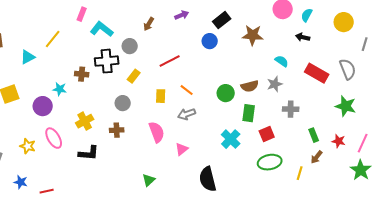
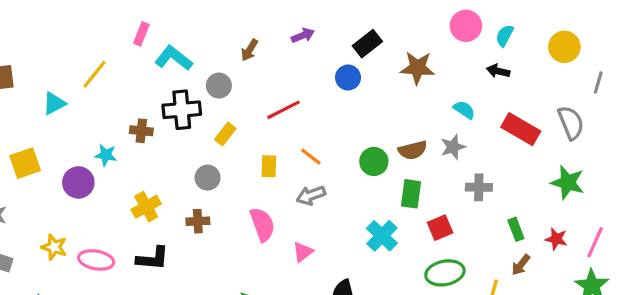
pink ellipse: (54, 138) -> (96, 260), moved, turned -50

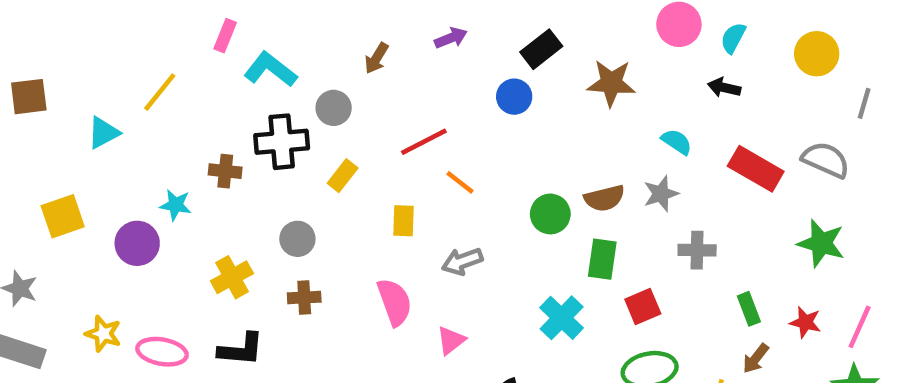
gray semicircle: (571, 123) -> (826, 160), turned -44
orange line: (311, 157) -> (460, 182), moved
gray circle: (208, 178) -> (297, 239), moved

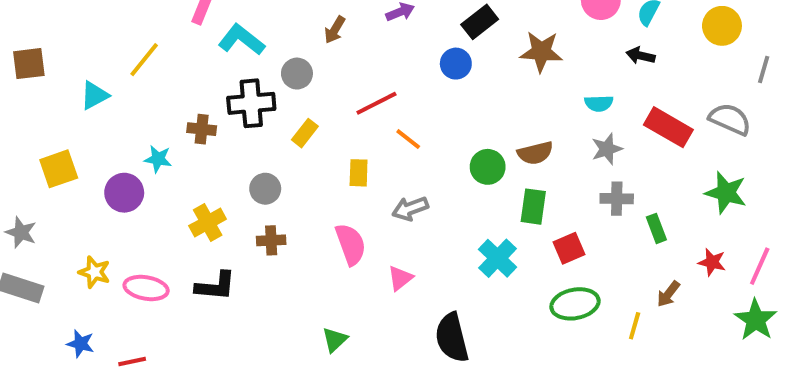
cyan semicircle: (677, 142) -> (599, 103), turned 144
gray star: (661, 194) -> (607, 149), moved
green rectangle: (749, 309) -> (656, 228), moved

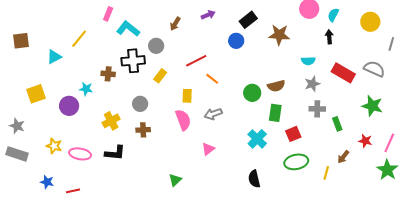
black arrow: (641, 56) -> (329, 37), turned 72
pink semicircle: (351, 244) -> (183, 120), moved
black semicircle: (452, 338) -> (254, 179), moved, size x0.7

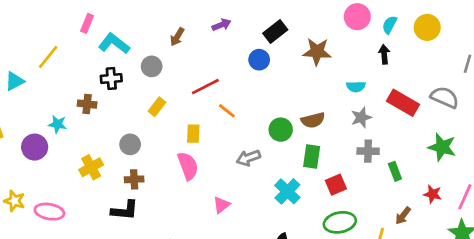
yellow circle: (370, 22) -> (427, 27), moved
black cross: (133, 61) -> (111, 79), moved, size x0.7
gray arrow: (213, 114) -> (248, 158), moved
black L-shape: (115, 153) -> (125, 210), moved

